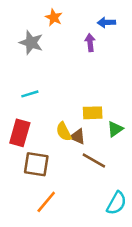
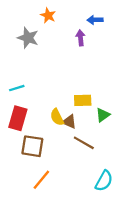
cyan line: (30, 94) -> (17, 88), moved

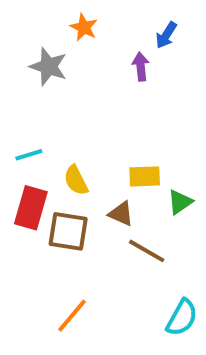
blue arrow: (95, 20) -> (166, 35), turned -56
yellow semicircle: (57, 117) -> (76, 180), moved
brown square: (32, 146) -> (68, 231), moved

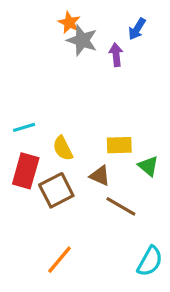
gray star: (49, 67) -> (82, 40), moved
green triangle: (180, 202) -> (148, 166), turned -45
brown square: (68, 231) -> (56, 190), turned -36

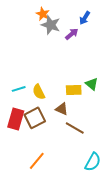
purple arrow: (116, 55) -> (72, 34), turned 56
cyan line: (24, 127) -> (19, 89), moved
green triangle: (148, 166) -> (92, 84), moved
red rectangle: (26, 171) -> (16, 119), moved

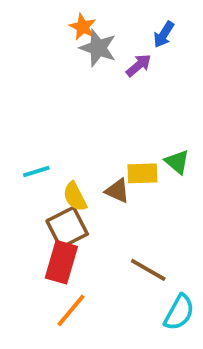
yellow semicircle: (39, 92) -> (75, 197), moved
brown triangle: (62, 109) -> (117, 191), moved
red rectangle: (16, 119) -> (61, 262), moved
brown line: (75, 128) -> (148, 270), moved

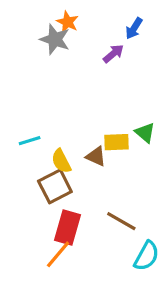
gray star: (98, 48) -> (55, 39), moved
red rectangle: (61, 262) -> (68, 227), moved

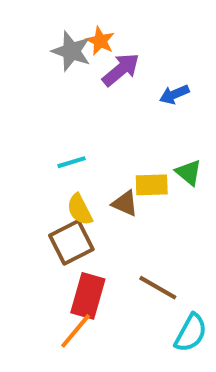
orange star: (68, 22) -> (100, 41), moved
blue arrow: (134, 28) -> (174, 94), moved, turned 35
purple arrow: (113, 54) -> (121, 70), moved, size x1.4
cyan line: (30, 141) -> (71, 162), moved

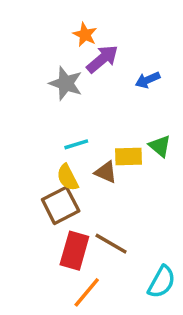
gray star: (71, 51) -> (66, 83), moved
cyan line: (71, 162) -> (76, 144), moved
brown line: (158, 288) -> (111, 244), moved
orange line: (76, 331) -> (87, 292), moved

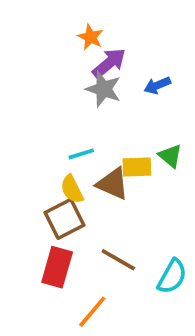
gray star: (66, 83) -> (103, 89), moved
brown triangle: (106, 172) -> (113, 184), size x1.4
red rectangle: (74, 251) -> (57, 267), moved
cyan semicircle: (162, 282) -> (172, 276), moved

